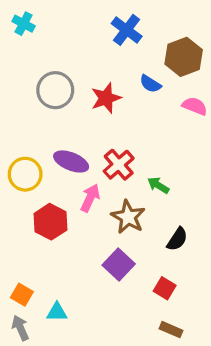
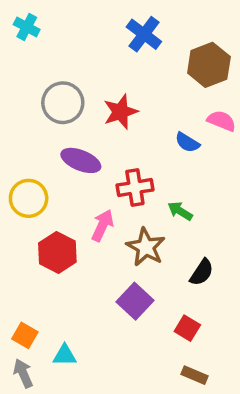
blue semicircle: (150, 84) -> (187, 142), moved
purple ellipse: (71, 161) -> (81, 160), moved
red cross: (119, 165) -> (135, 188), turned 32

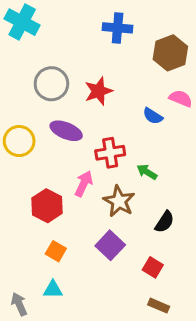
cyan cross: (27, 27) -> (22, 22), size x1.6
blue cross: (144, 34) -> (118, 28), turned -32
yellow circle: (29, 198) -> (19, 141), moved
orange square: (25, 335) -> (56, 251), moved

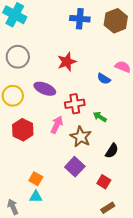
brown hexagon: (170, 53) -> (116, 21), moved
gray circle: (51, 84) -> (18, 57), moved
red hexagon: (47, 206) -> (23, 130), moved
orange square: (56, 251) -> (36, 179), moved
brown rectangle: (159, 306) -> (108, 208), turned -56

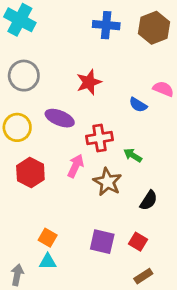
purple square: (75, 167) -> (102, 242), moved, turned -30
gray arrow: (13, 207) -> (17, 275), turned 35

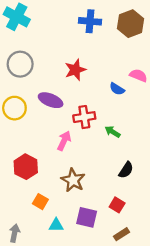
red hexagon: (30, 173) -> (26, 167), moved
brown star: (107, 182) -> (73, 180), moved
purple square: (102, 242) -> (87, 217), moved
cyan triangle: (48, 262) -> (56, 225), moved

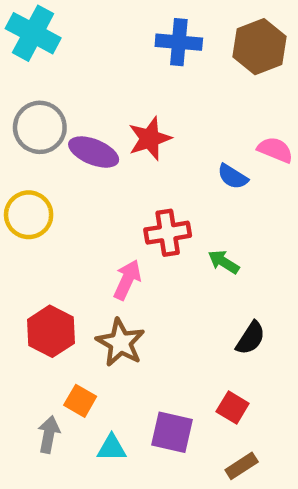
purple ellipse: (51, 100) -> (94, 152), moved
brown star: (73, 180) -> (121, 343), moved
gray arrow: (14, 233) -> (49, 434), moved

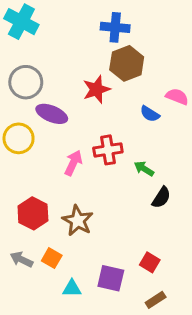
brown hexagon: (259, 47) -> (127, 63), moved
purple ellipse: (94, 152) -> (52, 114), moved
pink arrow: (127, 280) -> (73, 163), moved
black semicircle: (251, 338) -> (161, 197), moved
gray arrow: (49, 434) -> (21, 259), moved, turned -75

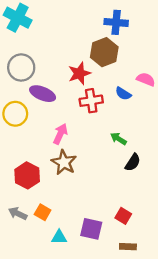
blue cross: (115, 27) -> (116, 22), moved
red cross: (108, 150) -> (91, 101), moved
brown star: (78, 221) -> (64, 162), moved
brown rectangle: (156, 300) -> (128, 247), turned 35

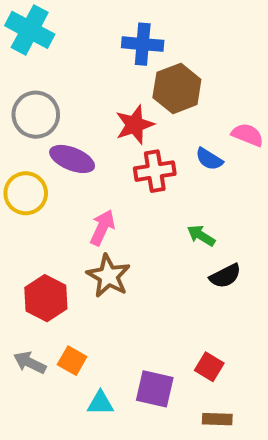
blue cross: (116, 22) -> (143, 44), moved
black semicircle: (133, 162) -> (225, 276), turned 30

